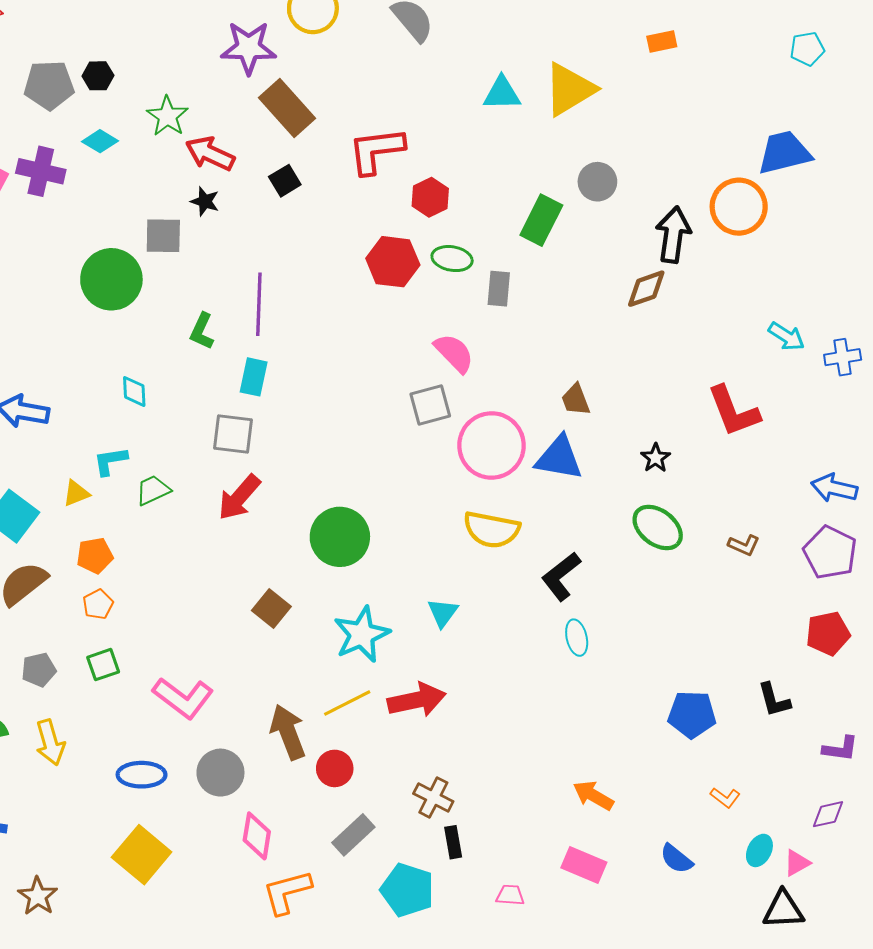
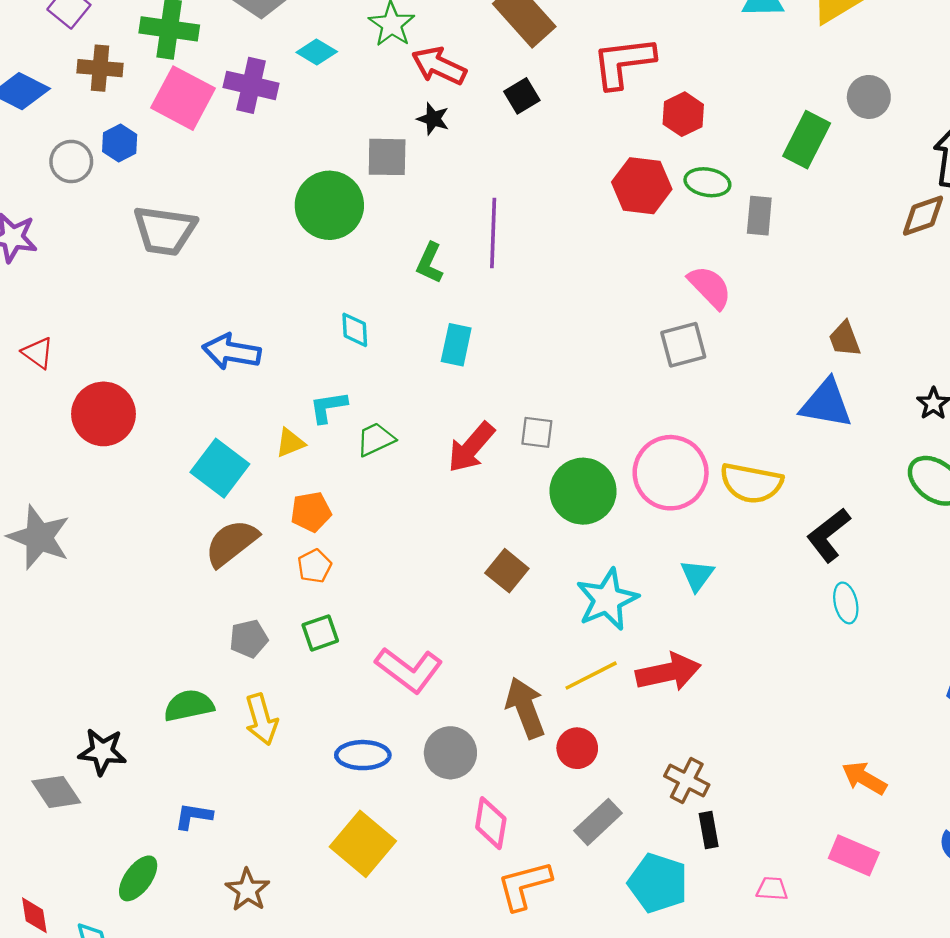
cyan rectangle: (254, 377) -> (456, 345), moved
gray square: (233, 434) -> (537, 432), moved, size x0.7
pink circle: (492, 445) -> (671, 473), moved

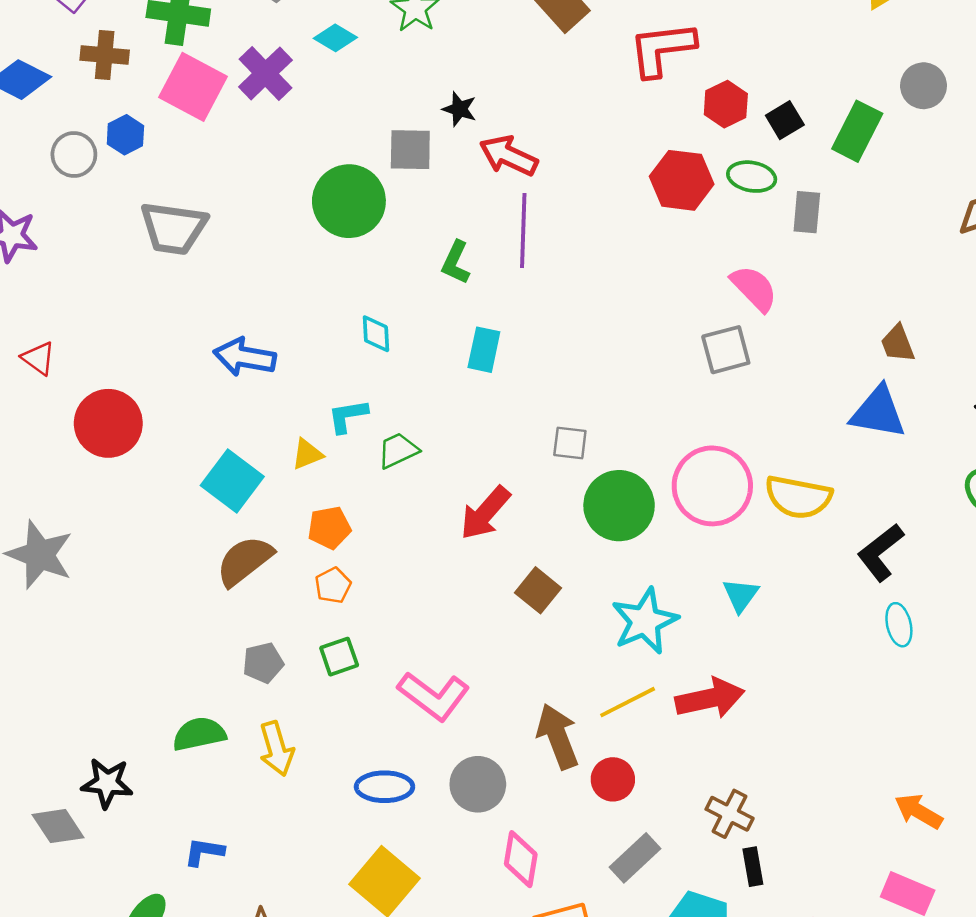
red arrow: (439, 66) -> (509, 156), moved
purple cross: (251, 85) -> (265, 73), turned 33
black square: (522, 96) -> (785, 120), moved
red arrow: (471, 447) -> (485, 513), moved

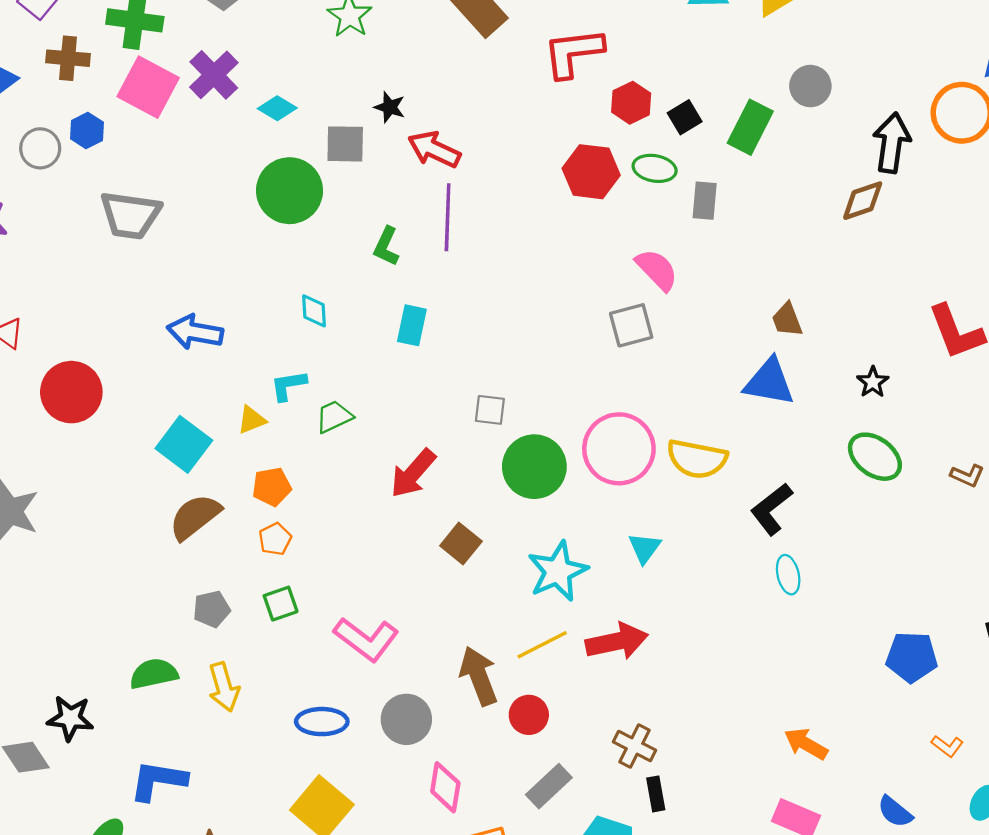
cyan diamond: (335, 38) -> (277, 108), moved
blue L-shape: (204, 852) -> (158, 781), size x1.6

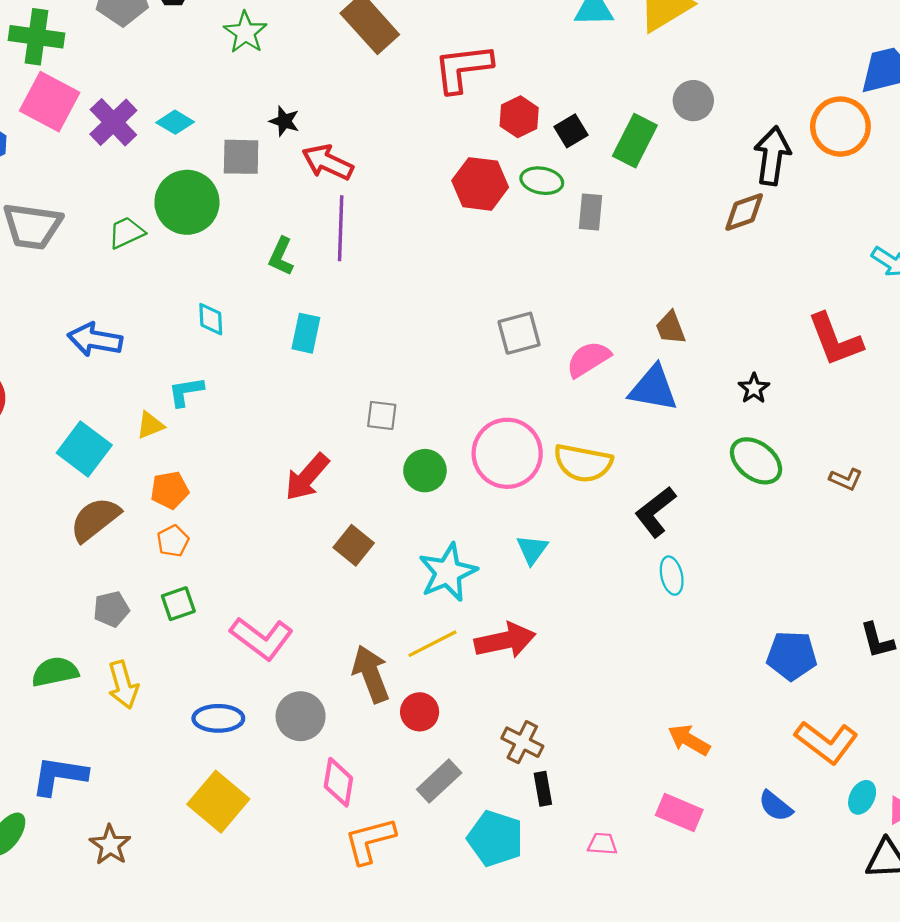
purple cross: (214, 75) -> (113, 122), moved
pink semicircle: (657, 270) -> (588, 359), moved, turned -78
green trapezoid: (334, 417) -> (126, 233), moved
green circle: (534, 467) -> (425, 471), size x0.7
orange L-shape: (947, 746) -> (826, 742), size x2.0

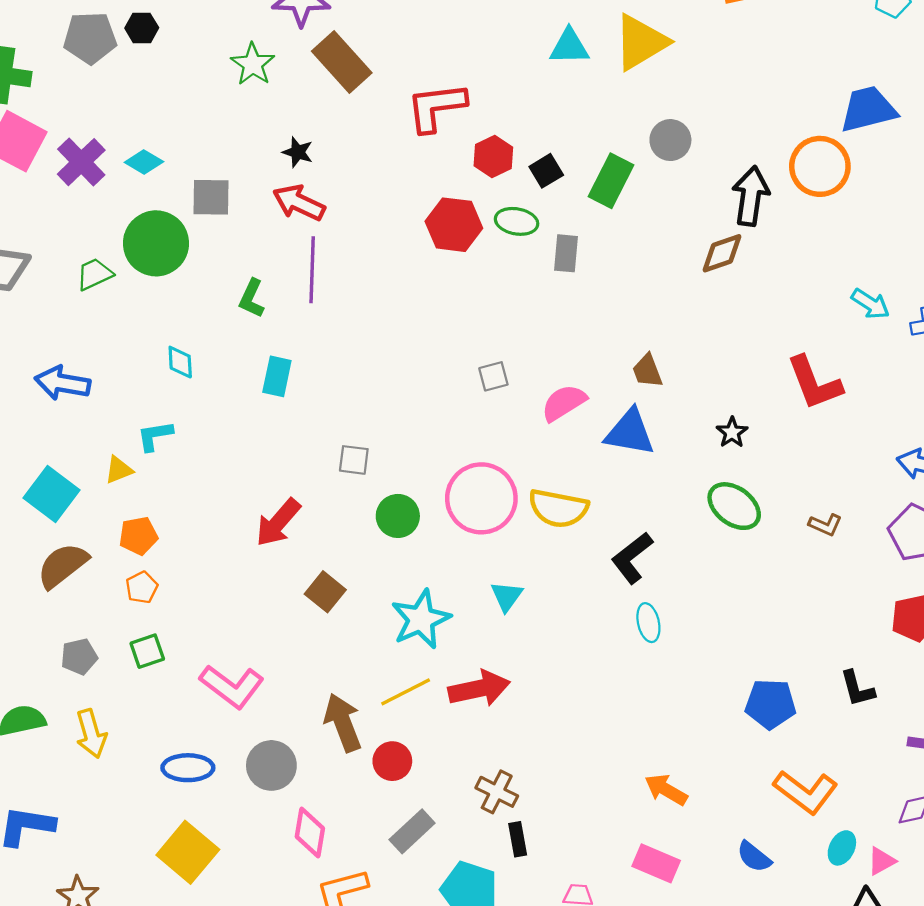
green star: (245, 32) -> (253, 64), moved
black star: (284, 121) -> (298, 152), moved
gray square: (519, 333) -> (493, 376), size x0.7

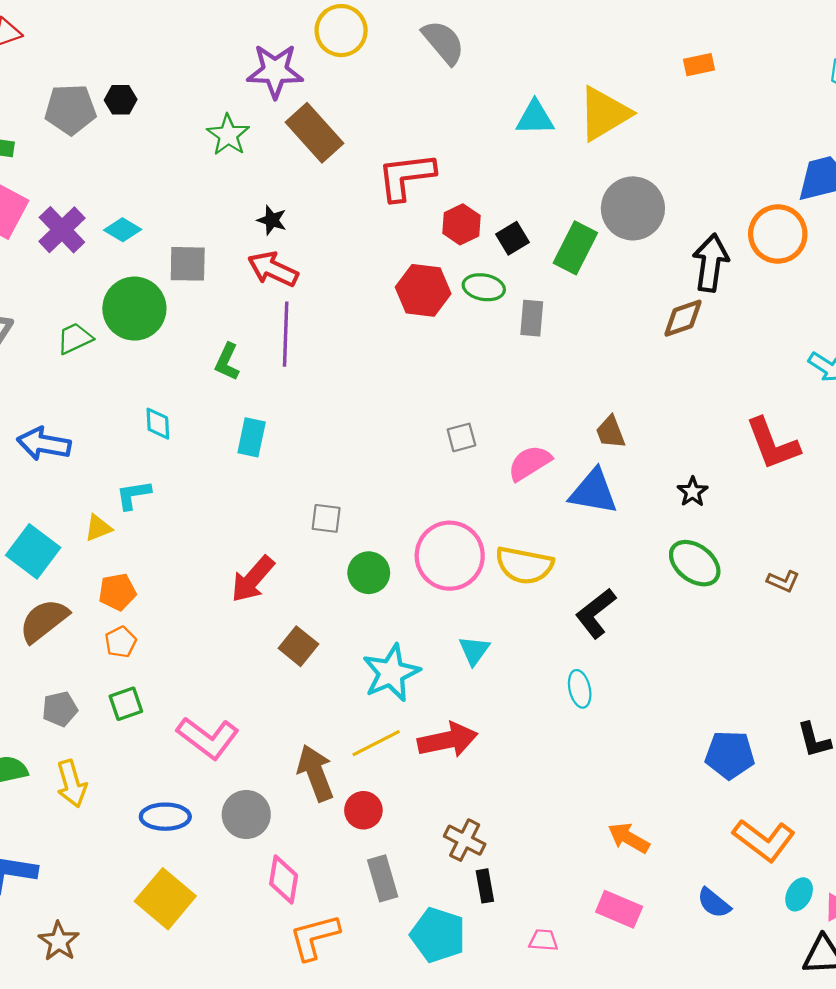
gray circle: (670, 140) -> (633, 208), size x1.6
cyan ellipse: (648, 623) -> (580, 689), moved
gray rectangle: (412, 831) -> (383, 878), turned -63

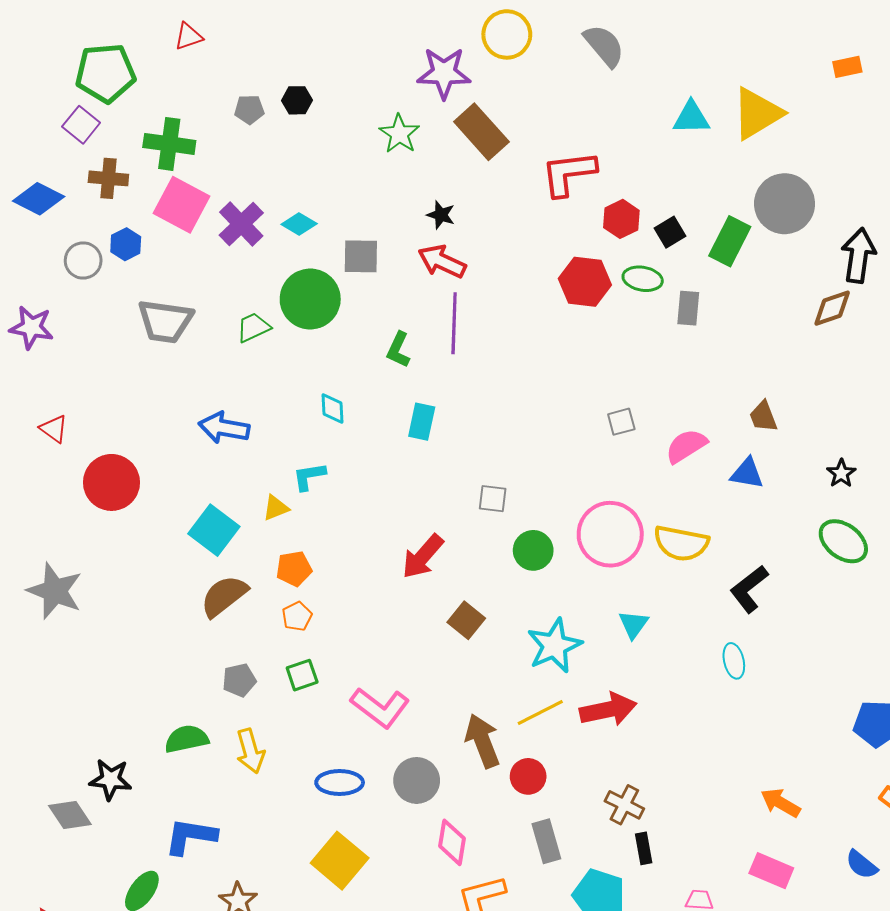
gray pentagon: (70, 109) -> (249, 109), size x0.6
blue triangle: (594, 492) -> (747, 473), size x0.7

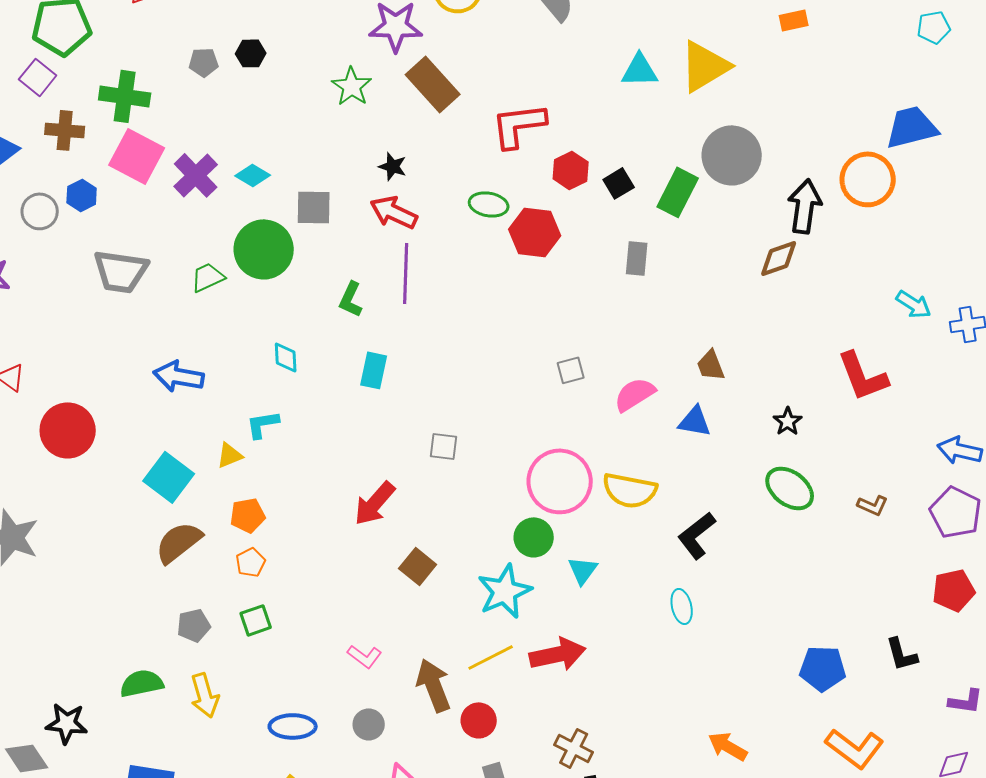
green ellipse: (643, 279) -> (489, 204), moved
green circle: (533, 550) -> (534, 537), moved
pink L-shape: (380, 707) -> (365, 656), moved, size x0.6
gray circle: (417, 780) -> (369, 724), size x0.7

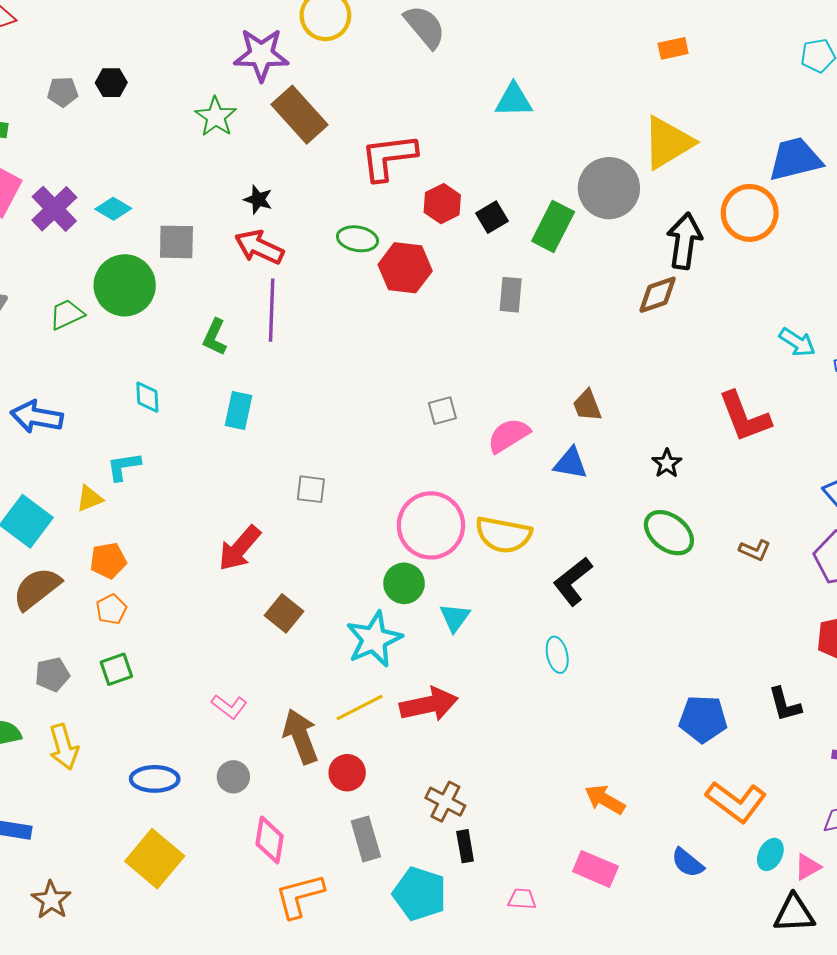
yellow triangle: (705, 66) -> (668, 143), moved

